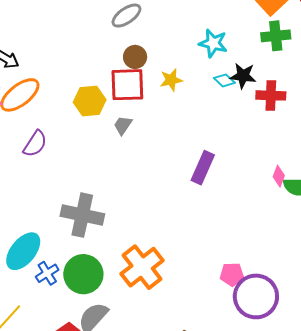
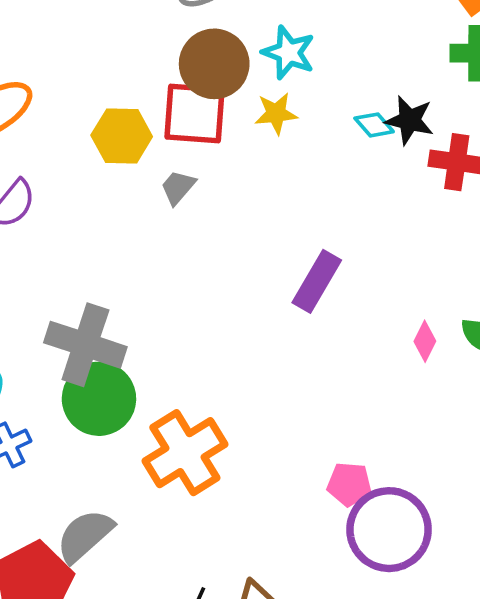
cyan star: (213, 43) -> (289, 53), moved
brown circle: (135, 57) -> (214, 64), size x1.6
pink diamond: (279, 176) -> (425, 341), moved
green circle: (83, 274) -> (99, 399), moved

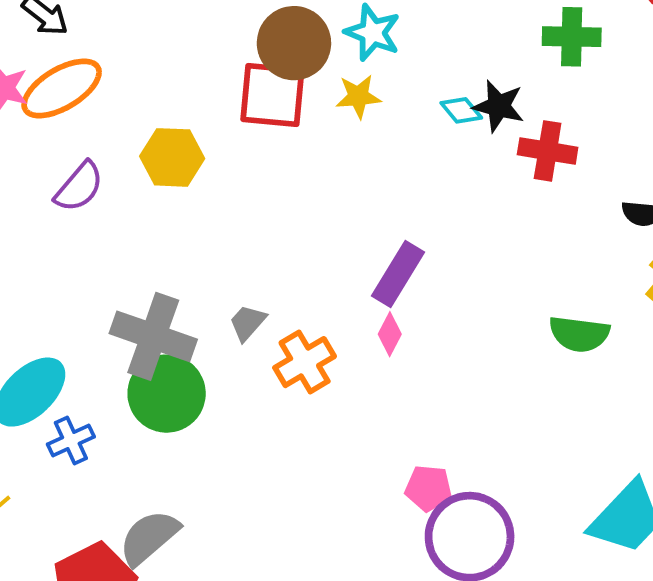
yellow hexagon: (122, 136) -> (172, 157), moved
gray trapezoid: (178, 187) -> (248, 323), moved
pink diamond: (425, 341) -> (390, 334), moved
orange cross: (185, 453) -> (305, 362), moved, size x0.7

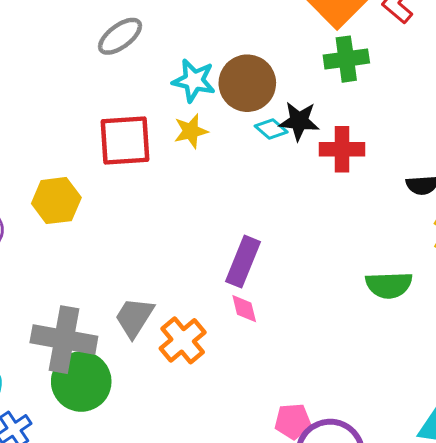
brown circle: (294, 43) -> (247, 83), moved
gray trapezoid: (248, 323) -> (134, 317), size x1.4
pink diamond: (390, 334) -> (244, 309), turned -32

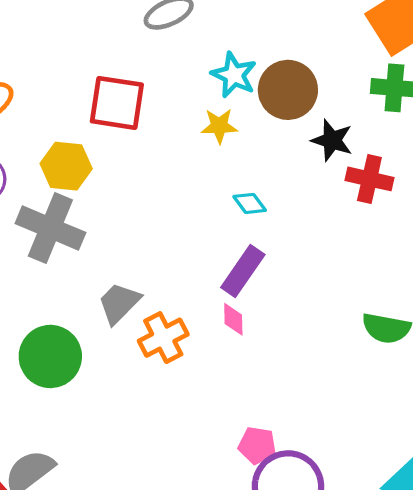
cyan diamond: (271, 129) -> (250, 203), moved
red square: (125, 141) -> (117, 103), moved
gray cross: (64, 340) -> (50, 228), moved

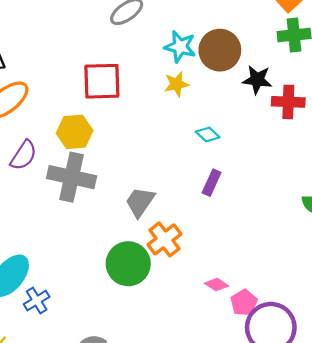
purple rectangle: (243, 271) -> (212, 183), size x0.7
gray trapezoid: (119, 303) -> (140, 202), moved
pink diamond: (233, 319) -> (217, 285), moved, turned -45
green circle: (50, 356) -> (128, 264), moved
pink pentagon: (257, 445) -> (244, 303), turned -30

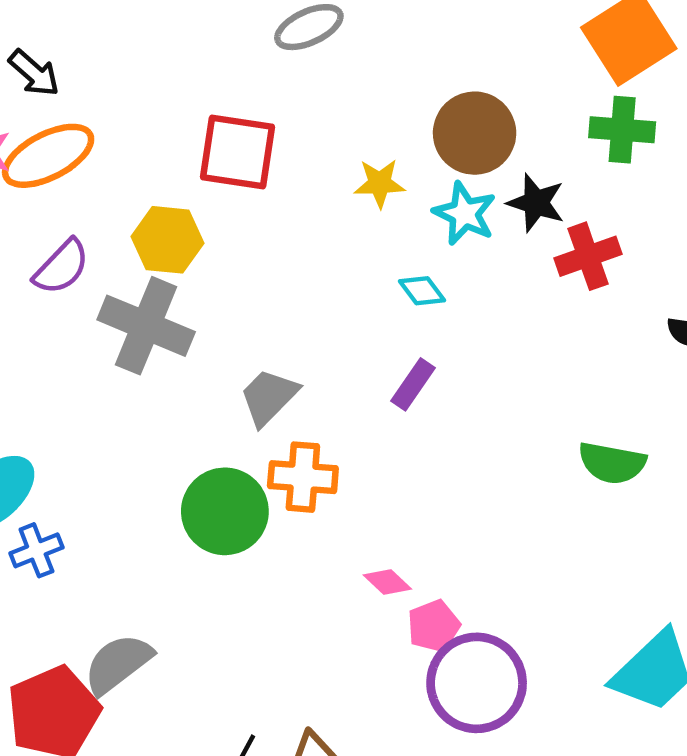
cyan star: (180, 47) -> (465, 213), moved
red cross: (288, 102) -> (588, 256), turned -32
orange cross: (164, 239) -> (303, 477), turned 32

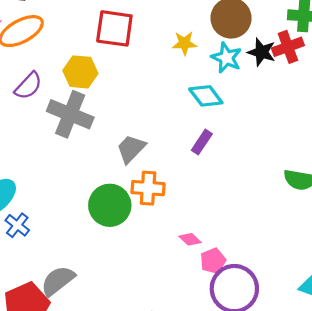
red cross: (588, 256) -> (288, 47), moved
cyan diamond: (422, 291) -> (206, 96), size x1.5
blue cross: (36, 550) -> (17, 225), turned -30

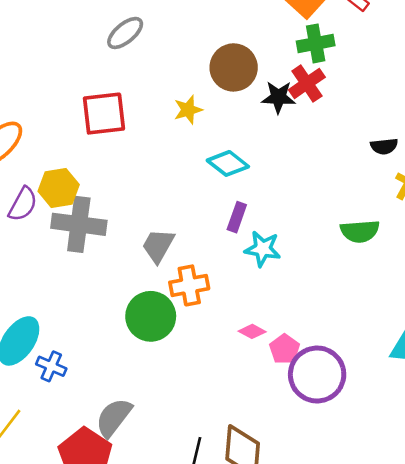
cyan star: (226, 58) -> (263, 249), moved
yellow hexagon: (80, 72) -> (59, 188), moved

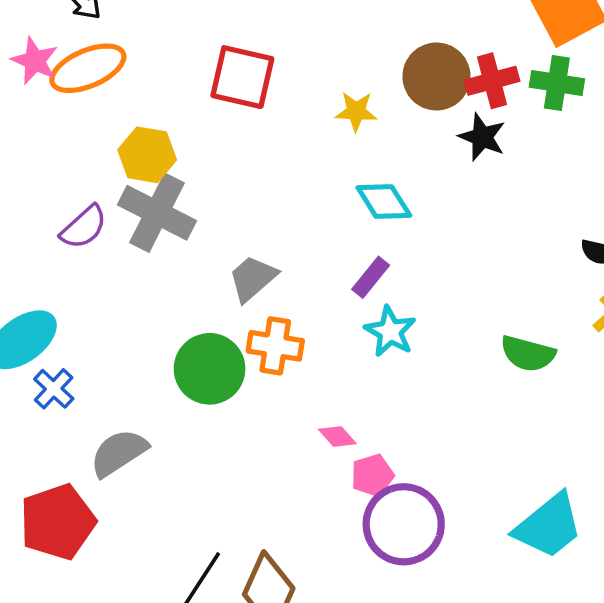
red cross: (307, 83) -> (492, 81), moved
purple semicircle: (23, 204) -> (84, 227), moved
gray semicircle: (114, 418) -> (119, 453), moved

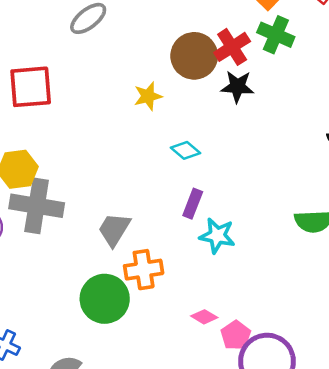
red square: (242, 77) -> (31, 87), moved
green cross: (557, 83) -> (276, 35), turned 32
cyan diamond: (384, 202) -> (185, 150), size x0.7

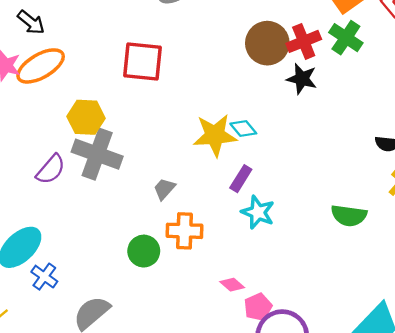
red square: (31, 87) -> (143, 62), moved
yellow star: (148, 96) -> (215, 135), moved, size x1.6
gray trapezoid: (114, 229) -> (164, 189), size x0.7
green circle: (105, 299) -> (144, 251), size x0.7

